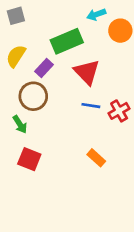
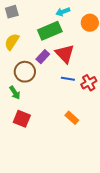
cyan arrow: (96, 15) -> (63, 12), moved
purple rectangle: (44, 68) -> (43, 57), moved

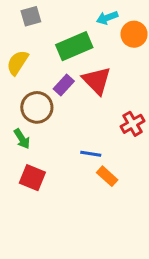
gray square: (12, 12) -> (31, 16), moved
cyan arrow: (63, 12) -> (107, 18), moved
blue line: (68, 79) -> (91, 154), moved

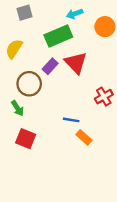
cyan arrow: (107, 18) -> (75, 14), moved

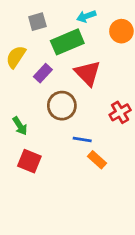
gray square: (24, 13) -> (37, 22), moved
purple rectangle: (50, 66) -> (43, 73), moved
brown circle: (29, 84) -> (62, 106), moved

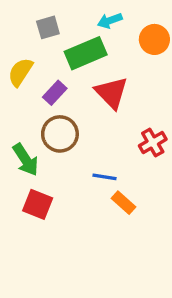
brown circle: (62, 106) -> (60, 134), moved
green arrow: (20, 126) -> (26, 160), size x1.4

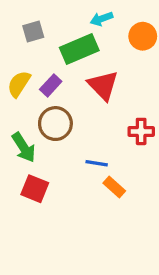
gray square: (48, 27) -> (33, 31), moved
yellow semicircle: (20, 72) -> (19, 84), moved
red cross: (153, 143) -> (141, 131), turned 30

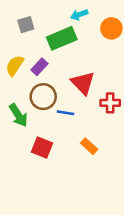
red triangle: (103, 85) -> (83, 83), moved
blue line: (97, 163) -> (66, 113), moved
red square: (35, 189) -> (42, 147), moved

